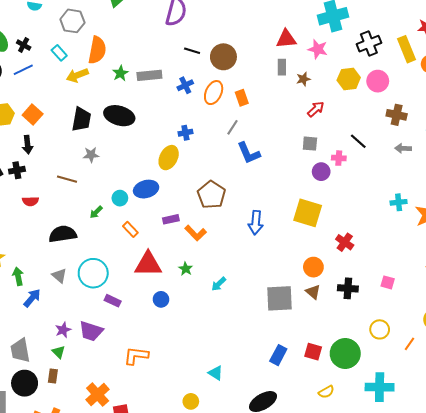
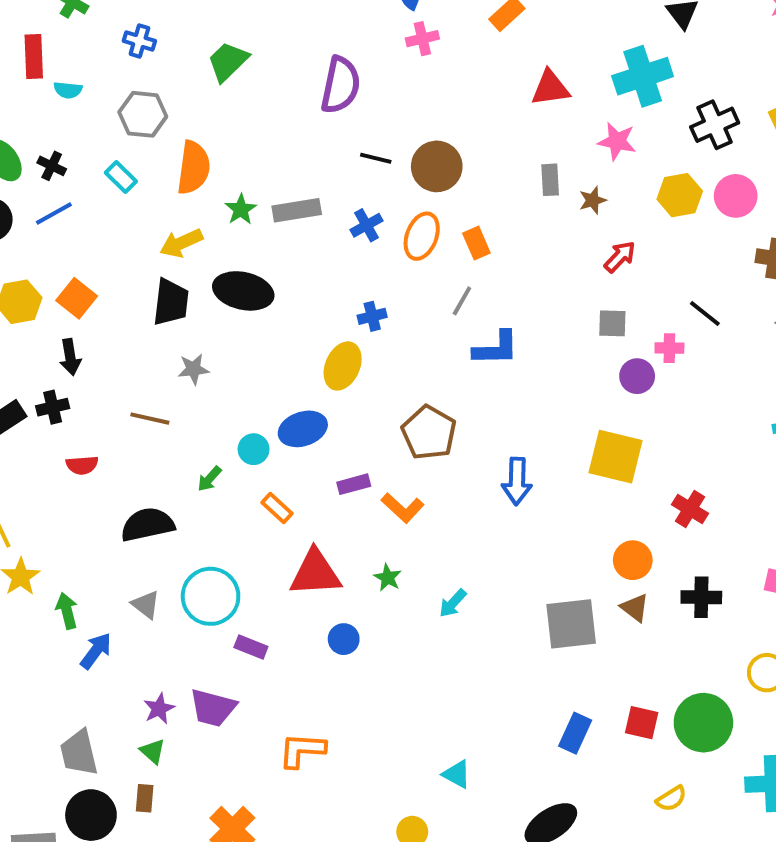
red triangle: (286, 39) -> (550, 88), moved
yellow arrow: (77, 75) -> (181, 243), moved
blue L-shape: (249, 153) -> (496, 348), turned -65

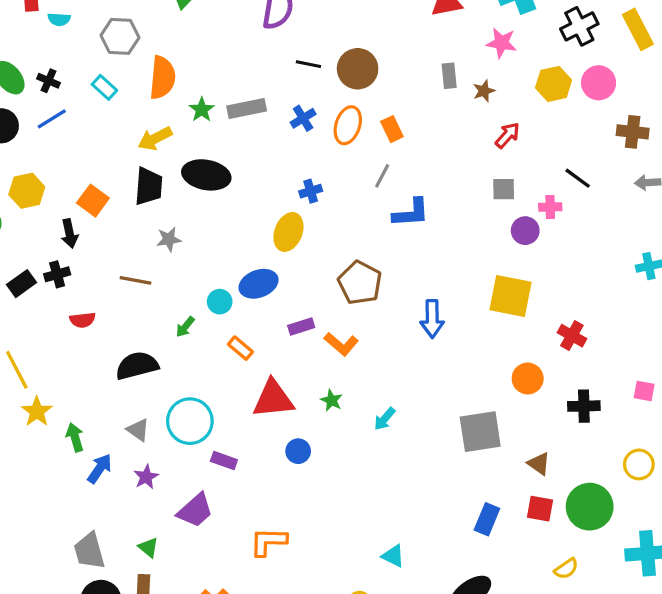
orange square: (77, 298) -> (93, 201), moved
brown triangle: (635, 608) -> (539, 464), moved
purple trapezoid: (213, 708) -> (195, 510), turned -54
purple star: (159, 709) -> (146, 477), moved

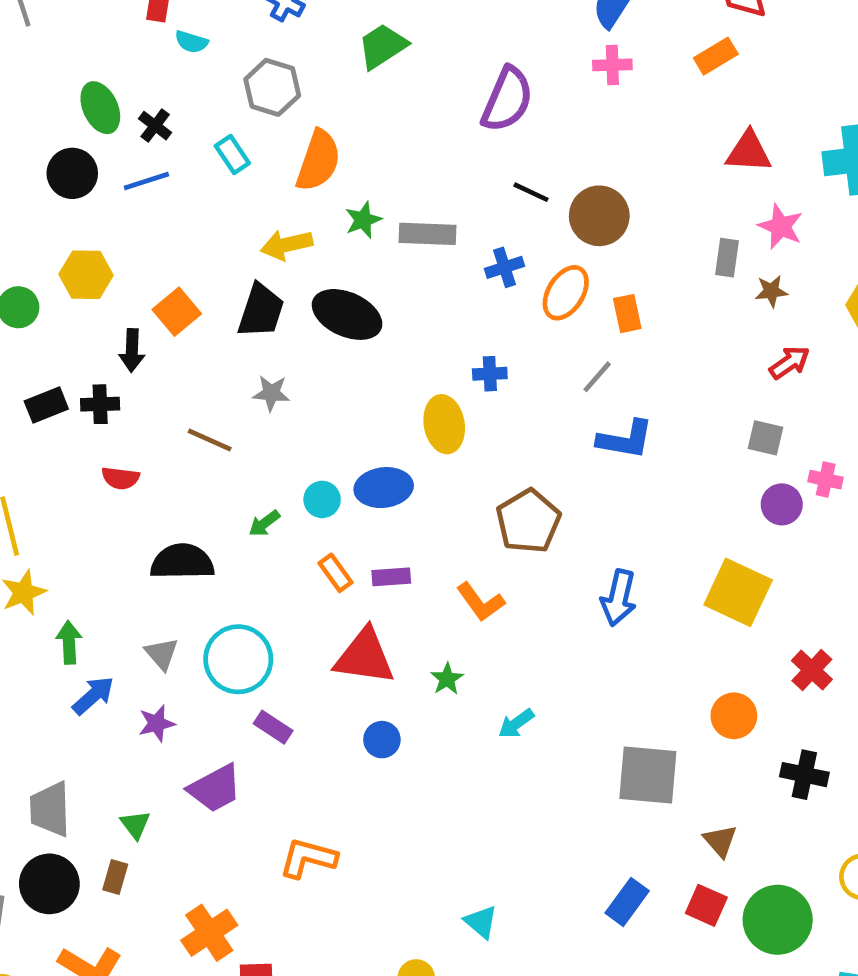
pink star: (501, 43) -> (781, 226), moved
yellow ellipse: (288, 232) -> (444, 424), turned -45
purple rectangle: (301, 327) -> (391, 577), moved

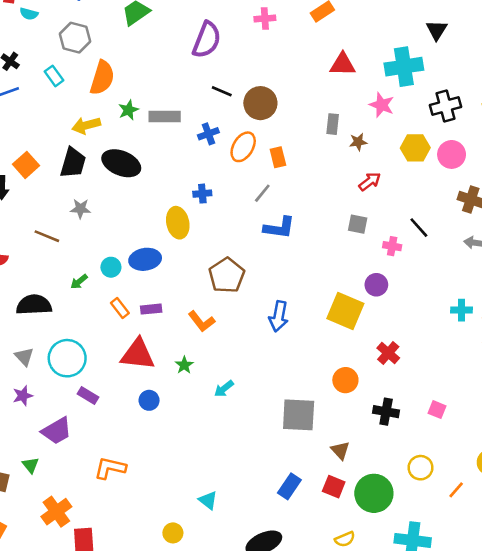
pink star: (781, 226) -> (382, 105), moved
purple circle: (782, 504) -> (376, 285), moved
green triangle: (135, 825) -> (31, 465), moved

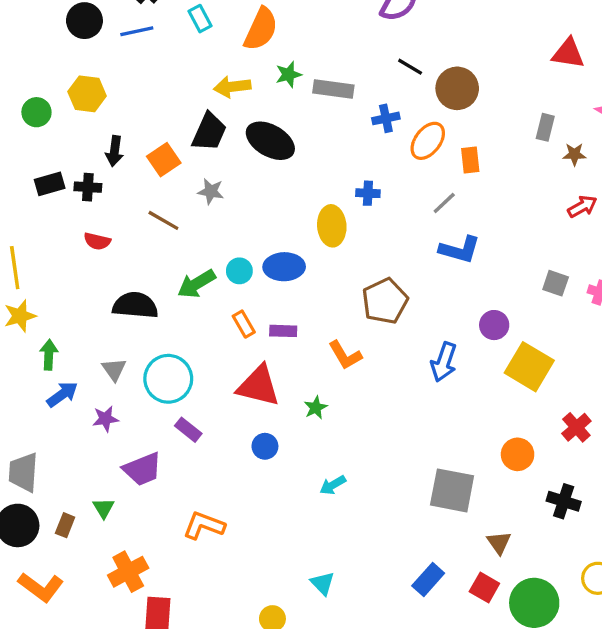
orange square: (26, 165) -> (164, 160), moved
gray square: (358, 224) -> (556, 283), moved
green arrow: (79, 282) -> (197, 284), size x1.6
purple circle: (376, 285) -> (494, 325), moved
cyan arrow: (224, 389) -> (333, 485), moved

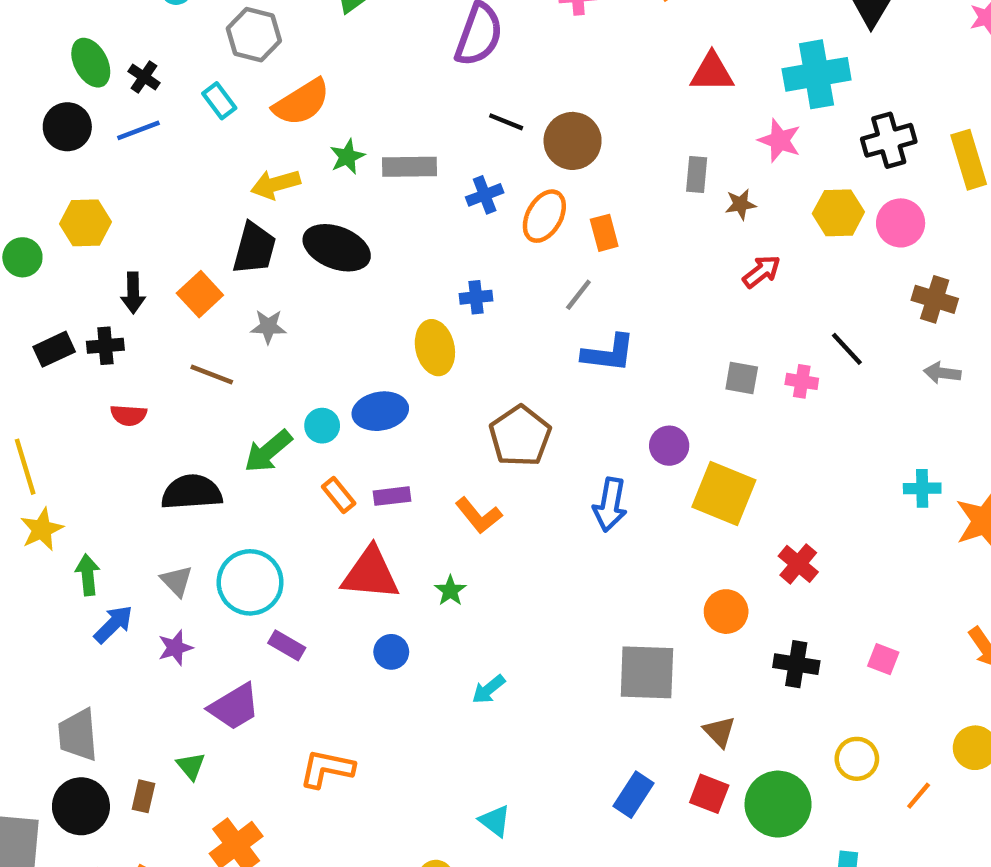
orange semicircle: (261, 29) -> (302, 102), turned 42

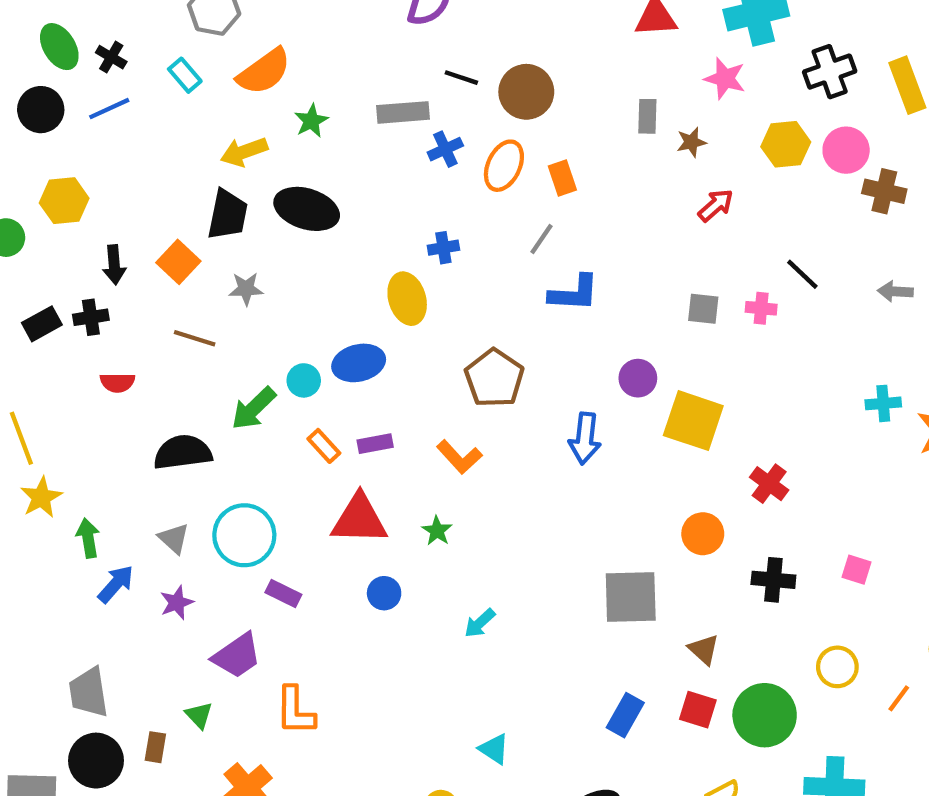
gray rectangle: (409, 167) -> (403, 112), moved
brown cross: (935, 299) -> (884, 191), moved
orange L-shape: (327, 769) -> (295, 711), moved, turned -98

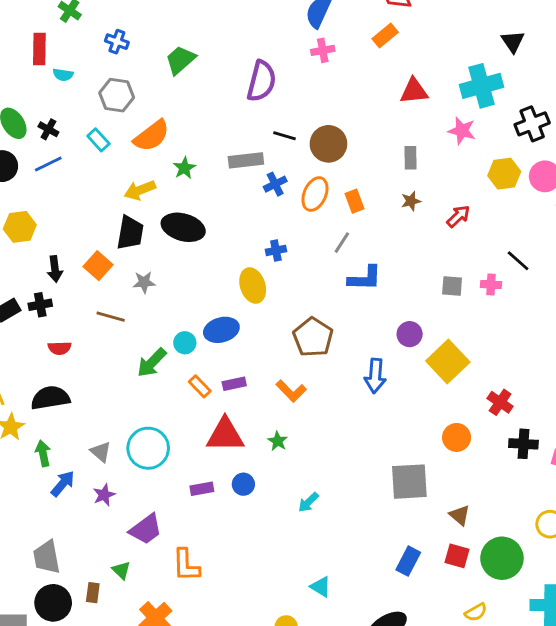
brown star: (691, 142) -> (411, 201), moved
yellow square: (693, 421) -> (448, 362), turned 30
black semicircle: (183, 452) -> (50, 398), moved
black cross: (773, 580) -> (523, 444), moved
purple rectangle: (283, 593) -> (202, 489), moved, turned -35

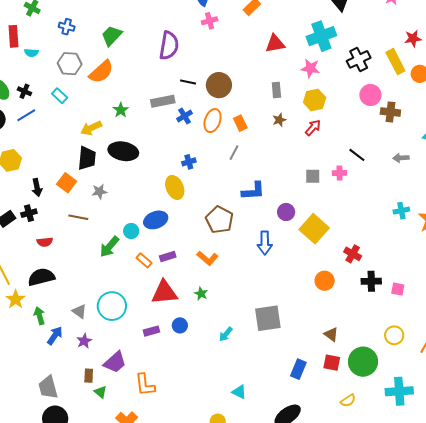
orange semicircle: (152, 136) -> (101, 72), moved
yellow hexagon: (504, 174) -> (315, 100), moved
blue L-shape: (365, 278) -> (253, 191), moved
gray square: (409, 482) -> (268, 318), moved
brown rectangle: (93, 593) -> (89, 376), moved

